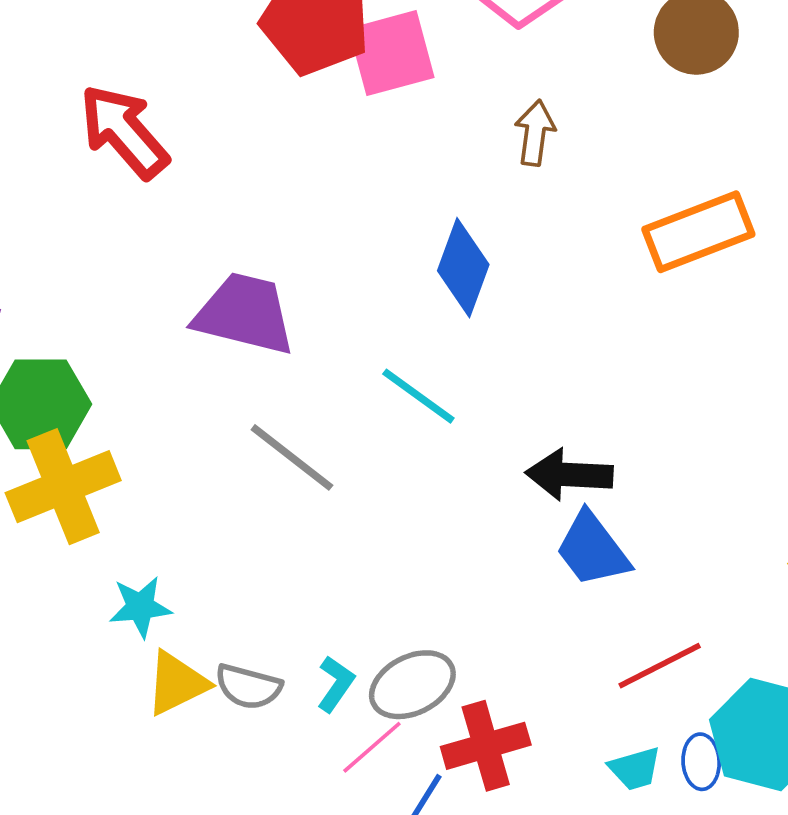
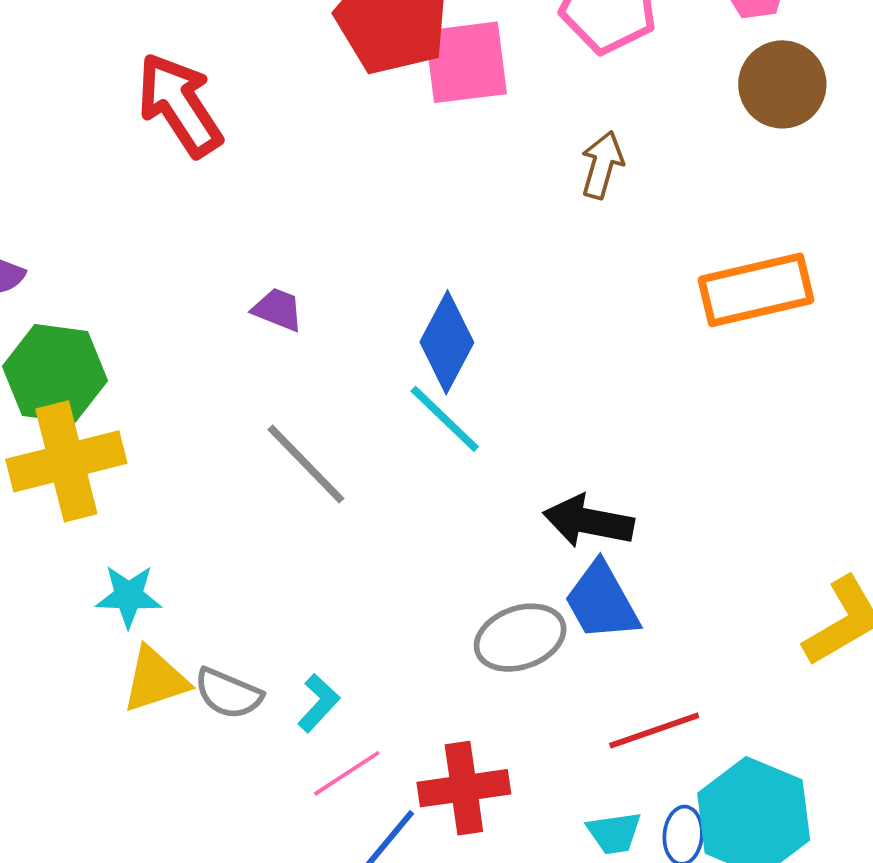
blue diamond: (463, 268) -> (447, 342), moved
purple trapezoid: (245, 314) -> (278, 309), size x0.5
gray ellipse: (412, 685) -> (520, 638), moved

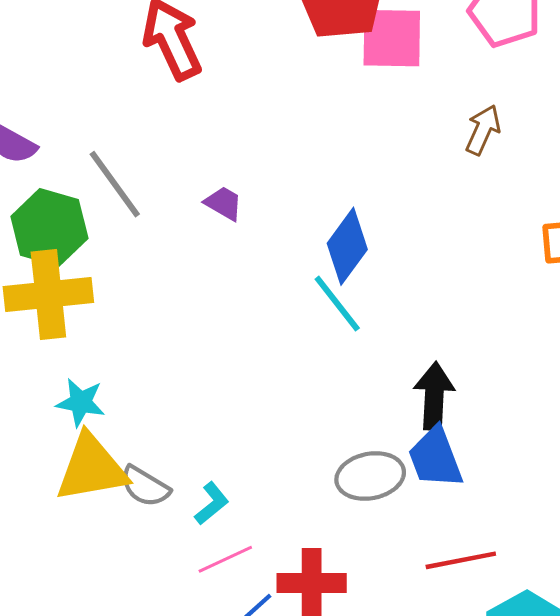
gray line: (306, 464) -> (115, 184), moved
black arrow: (589, 521) -> (434, 396), turned 74
yellow triangle: (155, 680) -> (92, 468), size x1.4

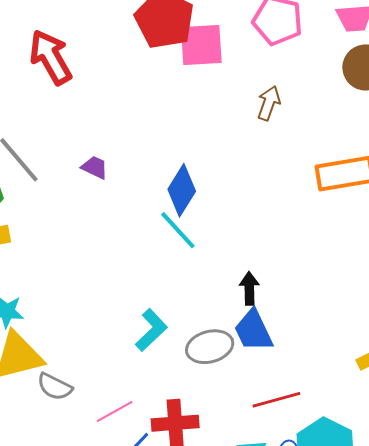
black arrow: (434, 396) -> (249, 288), size x0.7
gray semicircle: (145, 486) -> (55, 387), moved
cyan L-shape: (212, 503) -> (151, 330), moved, size x1.4

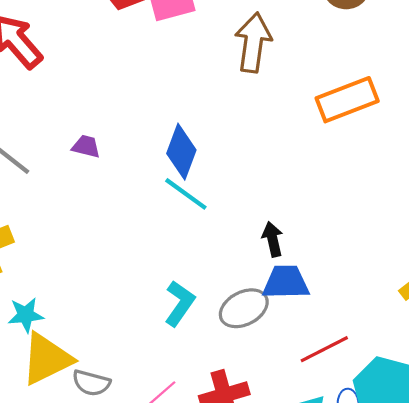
brown arrow: (269, 103) -> (253, 43), size x1.6
blue trapezoid: (253, 331) -> (286, 282), turned 126

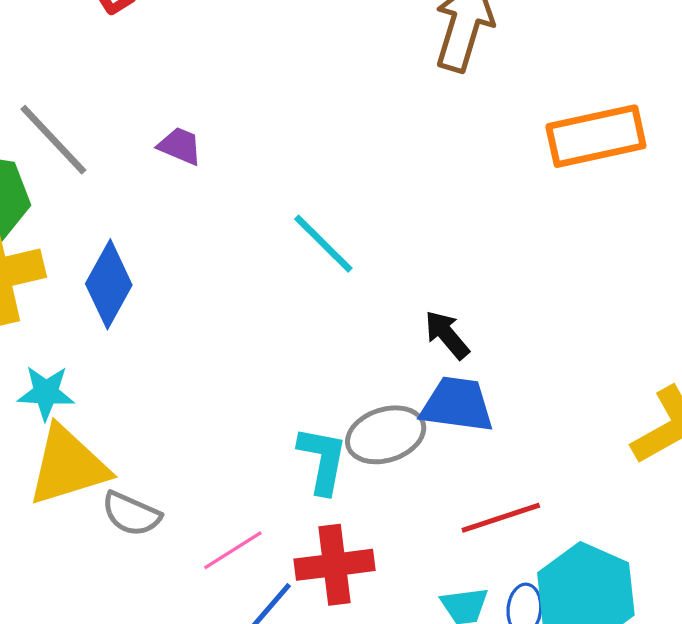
blue diamond: (181, 152) -> (109, 284), moved
black arrow: (273, 239) -> (447, 335), turned -36
cyan L-shape: (180, 303) -> (322, 460), moved, turned -33

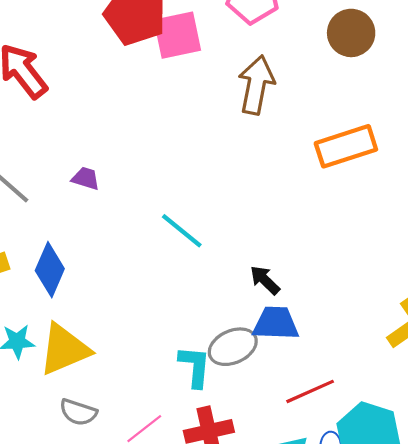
yellow triangle: (68, 466) -> (64, 349), moved

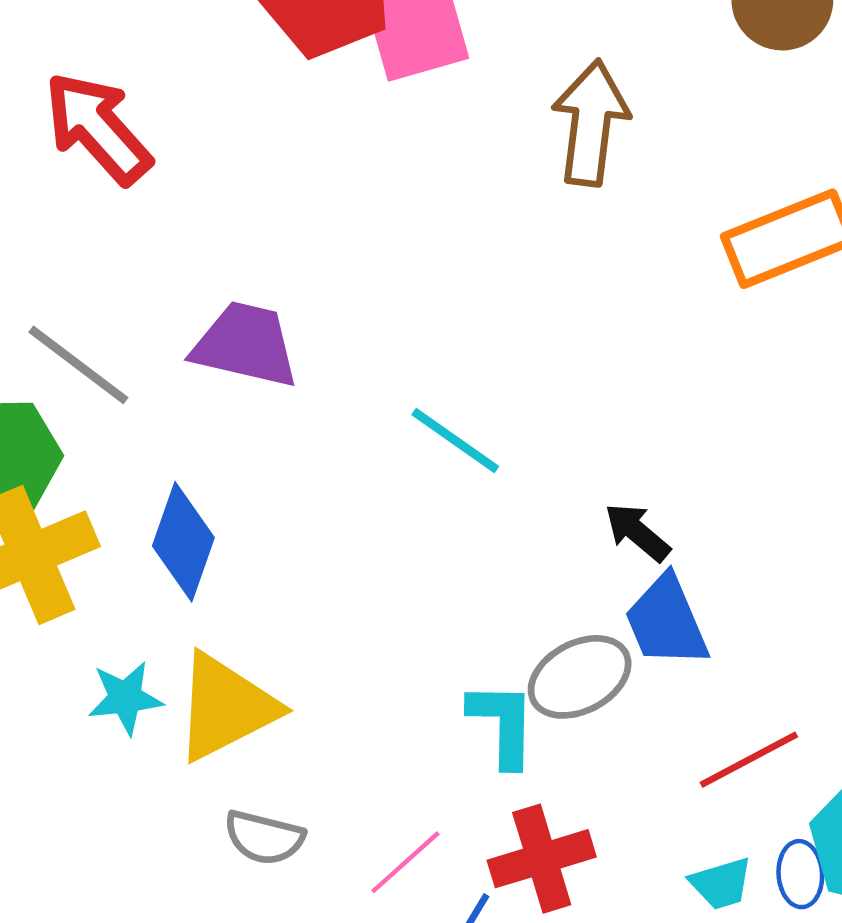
purple trapezoid: (86, 178) -> (246, 345), size x1.8
blue trapezoid: (276, 323) -> (666, 621), turned -111

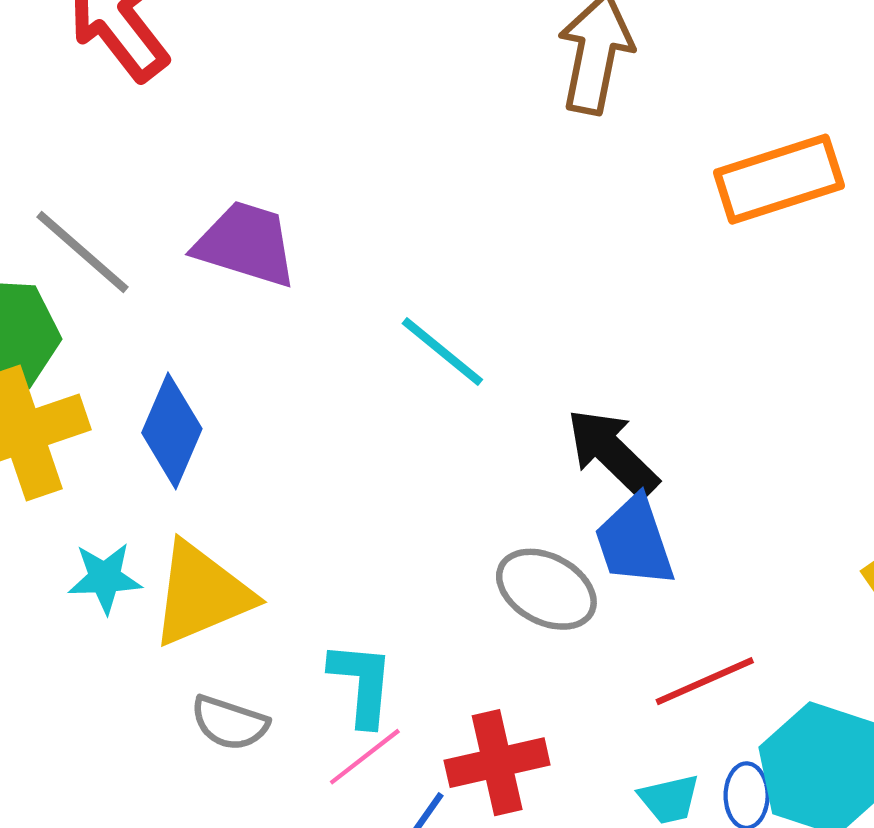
black arrow: (637, 532) -> (612, 453), size x1.5
gray ellipse: (580, 677) -> (546, 589), turned 52
cyan L-shape: (503, 724) -> (362, 684), moved

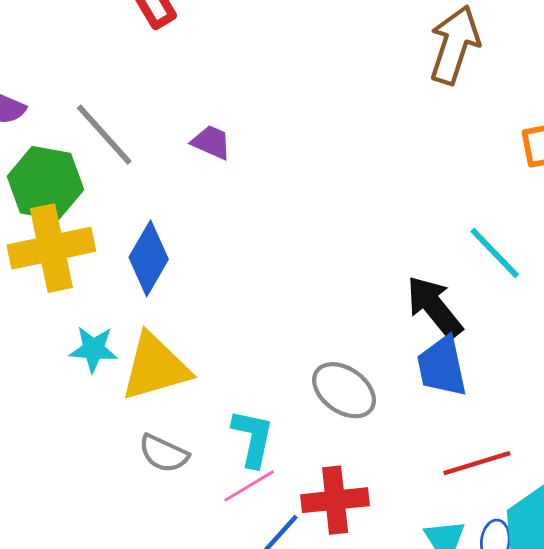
purple trapezoid: (246, 244) -> (211, 142), size x0.6
cyan line: (442, 351) -> (495, 253), moved
gray ellipse: (546, 589) -> (344, 390), moved

